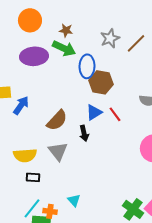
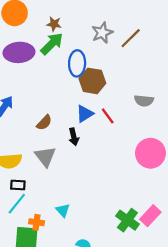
green arrow: (64, 48) -> (52, 44), turned -70
brown semicircle: (57, 120) -> (44, 123), size x0.7
cyan line: (32, 208) -> (17, 204), moved

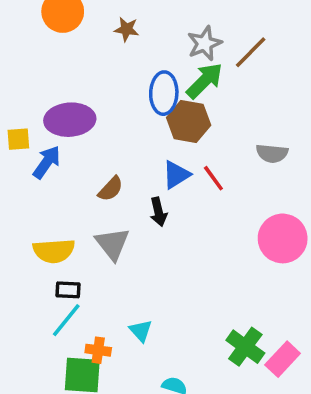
green arrow: (52, 44) -> (205, 81), moved
purple ellipse: (19, 52) -> (70, 120), moved
pink rectangle: (150, 216) -> (283, 359), moved

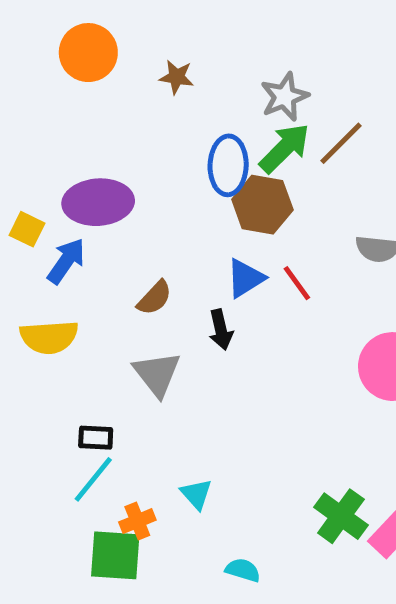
brown line: (251, 52) -> (341, 143), moved
yellow square: (18, 139) -> (27, 229), turned 30
yellow semicircle: (54, 251) -> (49, 337), moved
orange cross: (98, 350) -> (137, 521), turned -30

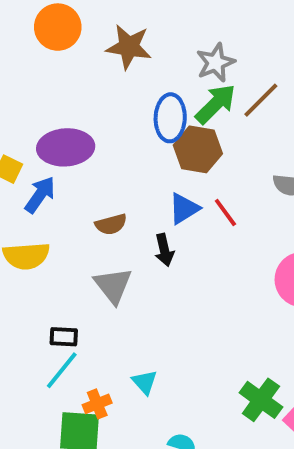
brown star: (177, 77) -> (129, 47), size x1.6
brown semicircle: (155, 298) -> (111, 224), turned 32

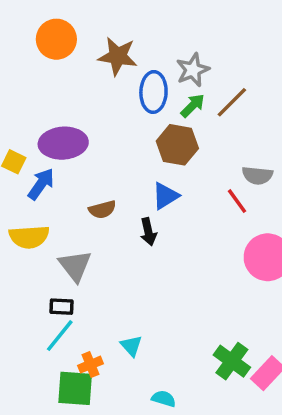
green arrow: (216, 104) -> (193, 106), size x0.7
blue ellipse: (170, 118) -> (153, 92), moved
red line: (225, 212) -> (237, 201), moved
gray triangle: (113, 285) -> (75, 266), moved

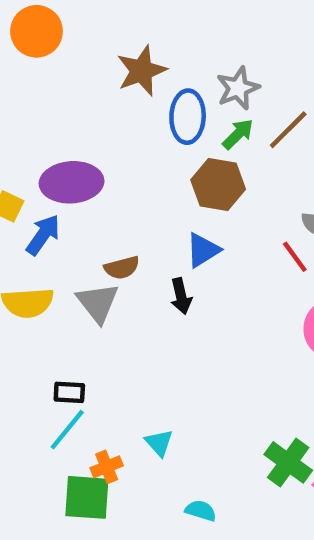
orange circle: (56, 39) -> (37, 31), moved
brown star: (118, 56) -> (142, 71), turned -30
gray triangle: (75, 266) -> (98, 303), moved

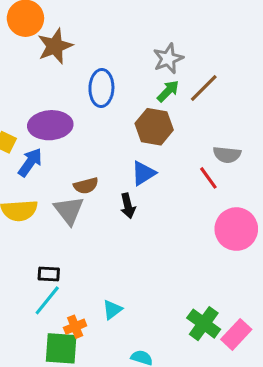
brown star: (142, 71) -> (55, 46), moved
blue ellipse: (188, 117) -> (101, 88), moved
cyan triangle: (159, 443) -> (112, 310), turned 35

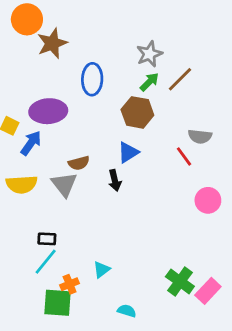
pink circle: (236, 229) -> (208, 200), size x0.7

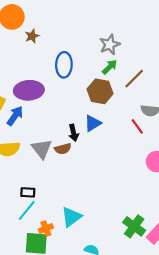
brown star: (52, 43) -> (32, 36), size x0.6
brown line: (180, 79) -> (134, 79), moved
brown semicircle: (79, 163) -> (63, 149), moved
black arrow: (115, 180) -> (74, 133), moved
cyan triangle: (101, 270) -> (71, 217), size x1.5

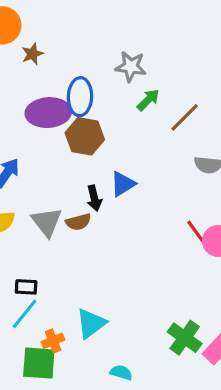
gray star: (110, 45) -> (131, 67), moved, turned 30
purple ellipse: (29, 90) -> (48, 113), moved
brown hexagon: (100, 91) -> (85, 136), moved
red line: (137, 126) -> (196, 231), moved

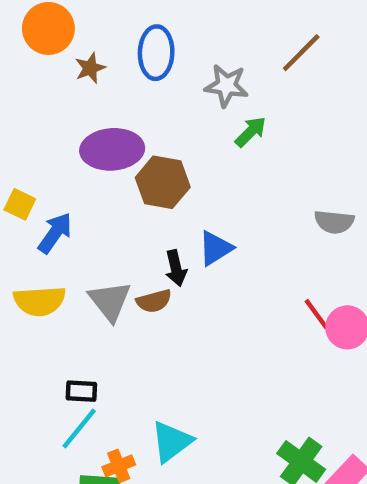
blue ellipse: (80, 97) -> (156, 53), moved
brown line: (185, 117) -> (301, 53), moved

